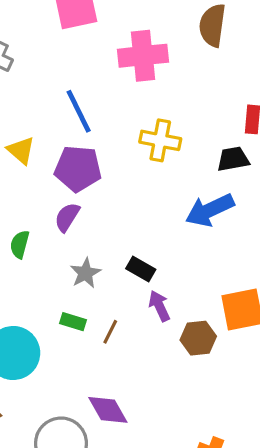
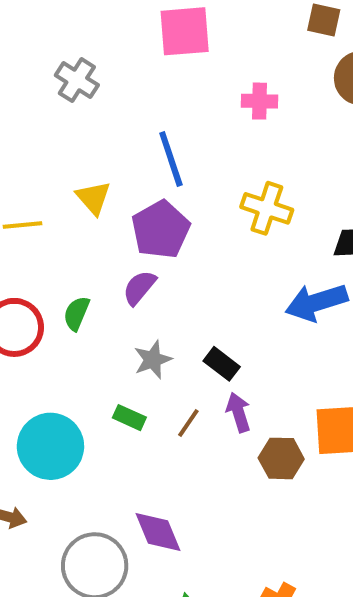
pink cross: (143, 56) -> (259, 101), size x0.6
purple pentagon: (78, 169) -> (161, 230), turned 30
brown line: (110, 332) -> (188, 423), moved

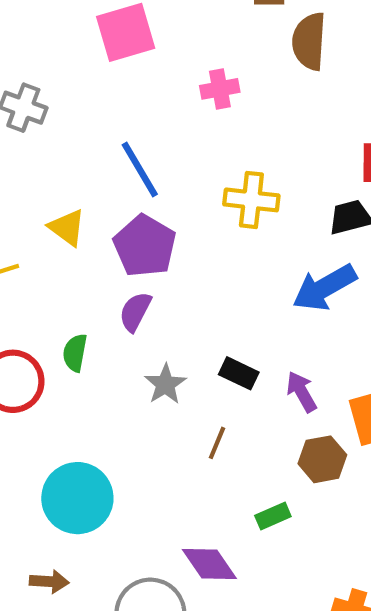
purple arrow: (238, 412) -> (301, 392), moved
green rectangle: (129, 418) -> (273, 516), moved, turned -36

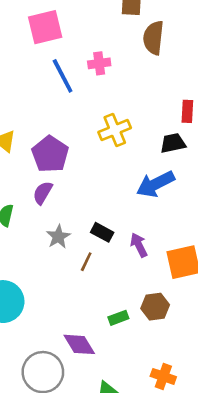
blue line: (140, 170) -> (63, 76), moved
yellow cross: (251, 200) -> (115, 130), turned -32
brown line: (217, 443) -> (86, 262), moved
brown hexagon: (322, 459) -> (155, 307), moved

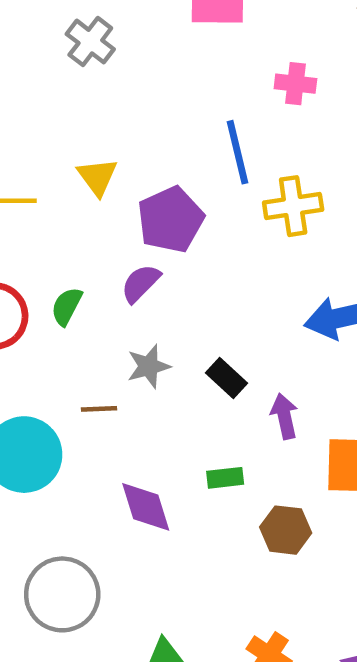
blue line: (63, 76) -> (237, 152), moved
brown line: (86, 262) -> (99, 409), moved, turned 48
green rectangle: (118, 318) -> (225, 478), moved
purple diamond: (79, 344) -> (146, 507), moved

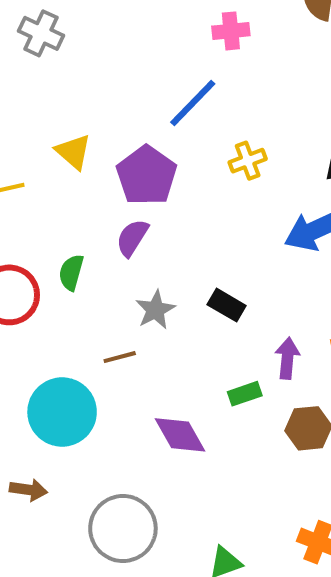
blue line: (237, 152) -> (193, 103), turned 70
yellow cross: (293, 206) -> (248, 161), moved, size x0.7
purple arrow: (284, 416) -> (287, 358), moved, turned 30

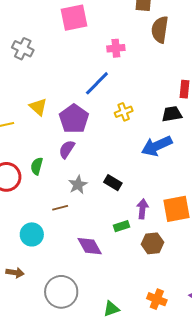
cyan circle: (62, 412) -> (32, 234), size x0.7

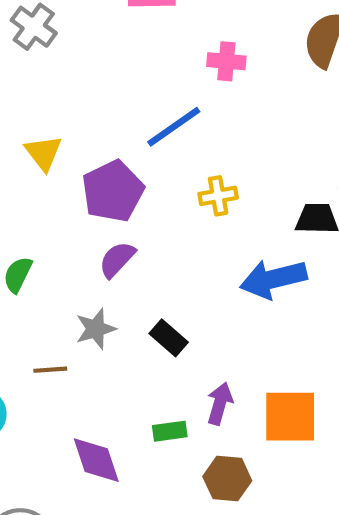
purple semicircle: (67, 149) -> (117, 259), moved

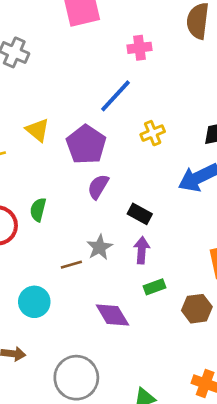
gray star: (96, 329) -> (100, 247), moved
black rectangle: (169, 338) -> (140, 214), moved
purple arrow: (220, 404) -> (142, 250), moved

